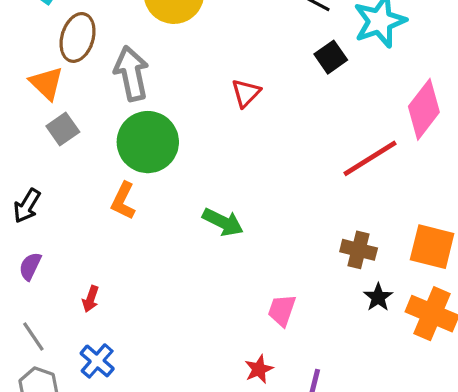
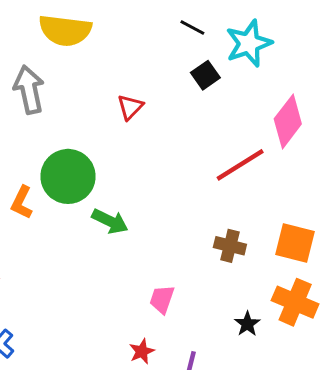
green circle: (148, 142) -> (68, 176), moved
black star: (378, 297) -> (247, 324), moved

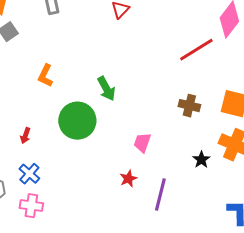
green circle: (68, 176) -> (77, 121), moved
green arrow: (110, 221) -> (106, 89), turned 35

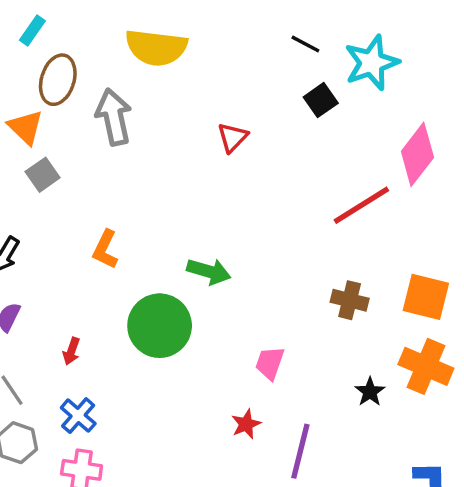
green arrow: (106, 89) -> (209, 271), turned -45

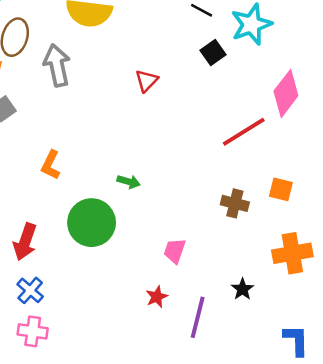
green arrow: (209, 271) -> (129, 182), size x0.7
orange square: (426, 297) -> (281, 189), moved, size x0.7
red arrow: (71, 351) -> (25, 242), size x1.8
orange cross: (426, 366) -> (292, 253), turned -33
black star: (370, 392) -> (242, 289), moved

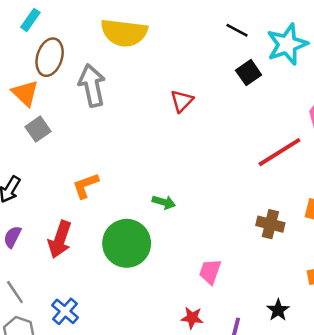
orange L-shape: (51, 165) -> (86, 186), turned 44
red arrow: (25, 242) -> (60, 239), moved
red star: (157, 297) -> (192, 318), turned 30

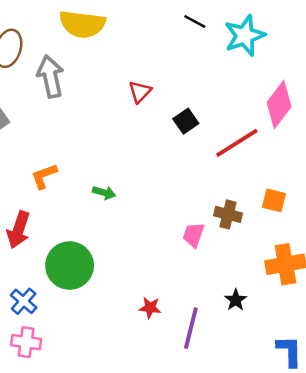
black square: (249, 73) -> (186, 121), moved
green arrow: (164, 202) -> (104, 193), moved
green circle: (127, 243) -> (70, 266), moved
pink trapezoid: (210, 272) -> (193, 235), moved

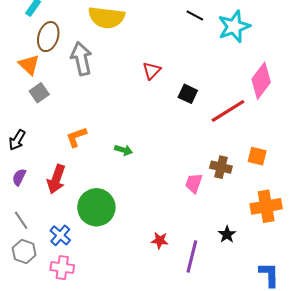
black square: (186, 121) -> (188, 94), turned -30

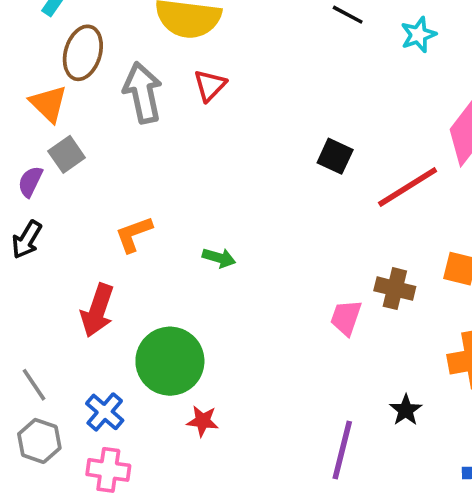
cyan star: (234, 27) -> (418, 35), size x0.6
red triangle: (152, 71) -> (210, 85), moved
purple semicircle: (19, 177) -> (30, 182), moved
red star: (160, 240) -> (203, 421), moved

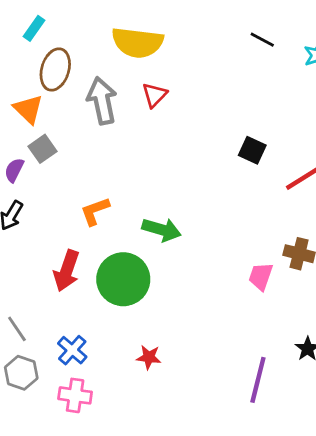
green arrow: (219, 258) -> (162, 230), size x1.5
green circle: (170, 361) -> (123, 279), moved

